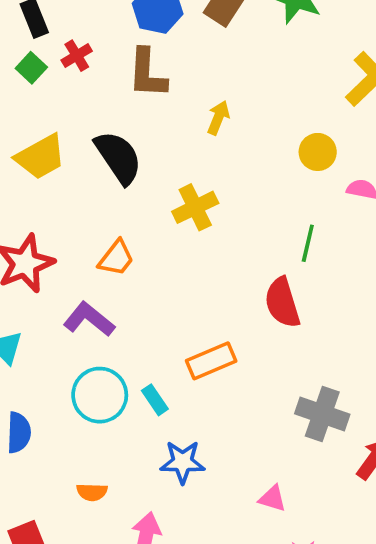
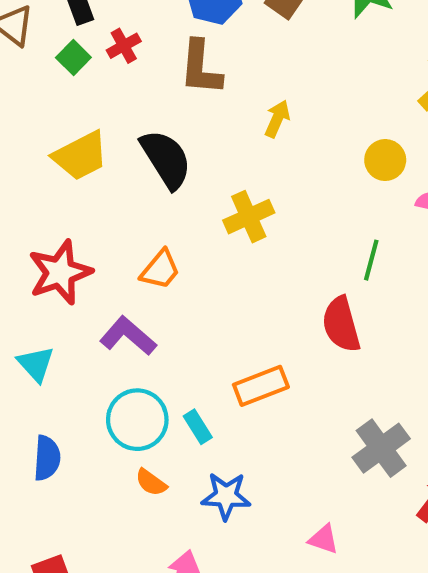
gray cross: (322, 414) -> (381, 448), turned 33
orange semicircle: (92, 492) -> (151, 482), moved, turned 32

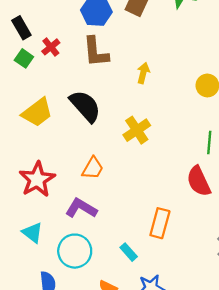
orange rectangle: (261, 386) -> (160, 223), turned -44
cyan circle: (137, 420) -> (75, 251), moved

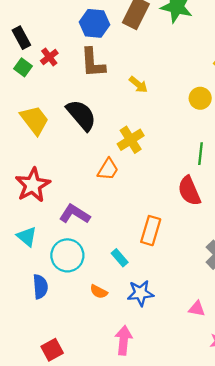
yellow arrow: (143, 73) -> (138, 84), turned 114
yellow trapezoid: (37, 112) -> (35, 120), turned -92
orange trapezoid: (93, 168) -> (108, 169), moved

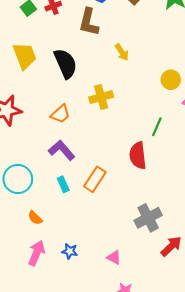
orange trapezoid: (108, 169) -> (60, 114), moved
purple L-shape: (75, 214) -> (62, 150), moved
cyan rectangle: (120, 258) -> (63, 184), moved
blue star: (140, 293) -> (70, 251), moved, size x0.7
pink arrow: (124, 340) -> (37, 253), moved

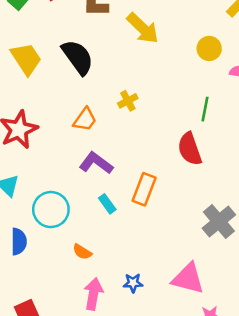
yellow arrow: (122, 52) -> (143, 28), size x1.6
yellow cross: (101, 97) -> (128, 101), moved, size x0.7
pink triangle: (114, 257) -> (188, 279), size x1.8

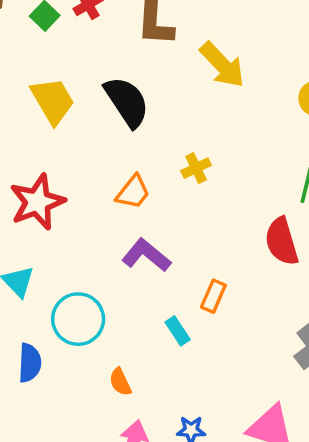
orange rectangle: (144, 189) -> (213, 296), size x0.7
cyan rectangle: (107, 204) -> (178, 331), moved
orange semicircle: (82, 252) -> (120, 382), turned 30

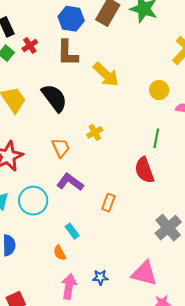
orange trapezoid: (133, 192) -> (61, 148), turned -60
cyan circle: (78, 319) -> (33, 201), moved
cyan rectangle: (178, 331) -> (72, 231), moved

